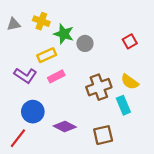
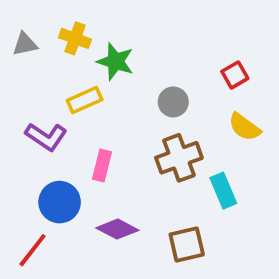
gray circle: (85, 43) -> (173, 102), moved
pink rectangle: (56, 76) -> (102, 165), moved, turned -49
yellow semicircle: (130, 82) -> (244, 127), moved

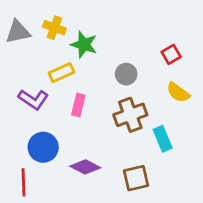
gray triangle: (25, 44) -> (18, 32), size x1.4
pink rectangle: (102, 165) -> (78, 105), moved
red line: (33, 250) -> (23, 182), turned -40

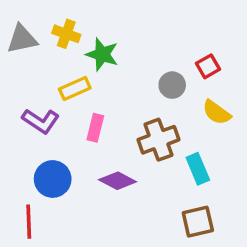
gray circle: (126, 74) -> (172, 85), moved
purple diamond: (85, 167) -> (118, 181), moved
brown square: (136, 178) -> (198, 222), moved

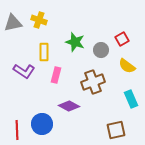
green star: (102, 54) -> (75, 42), moved
yellow rectangle: (75, 88) -> (44, 52), turned -66
cyan rectangle: (198, 169) -> (131, 99), moved
blue circle: (53, 179) -> (42, 124), moved

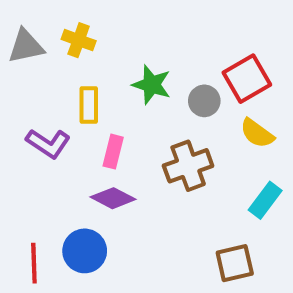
red square: (122, 39) -> (247, 79), size x1.6
cyan rectangle: (131, 99) -> (265, 200), turned 60
purple diamond: (69, 106) -> (113, 198), moved

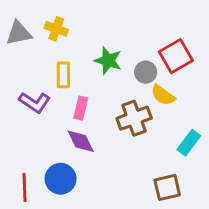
yellow semicircle: (257, 133) -> (163, 95), moved
purple diamond: (113, 198) -> (81, 141), turned 36

